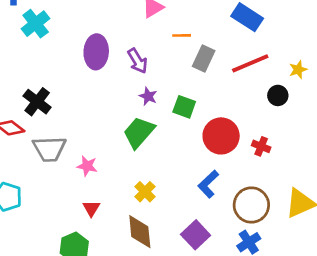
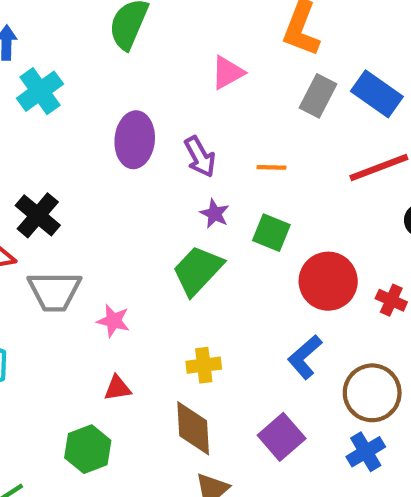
orange line: (182, 35) -> (271, 167), moved
gray rectangle: (204, 58) -> (318, 96), moved
yellow cross: (145, 192) -> (204, 365), turned 36
red triangle: (91, 208) -> (117, 388), turned 48

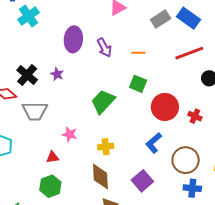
gray rectangle: (318, 96) -> (161, 19), turned 30
purple star: (215, 214) -> (57, 74), moved
pink star: (113, 321) -> (70, 134), moved
red triangle: (117, 388) -> (53, 157), moved
blue cross: (366, 452) -> (192, 188), moved, turned 36

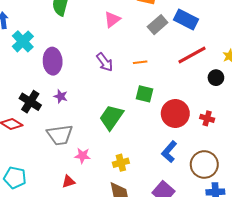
purple ellipse: (73, 39) -> (53, 61), moved
gray trapezoid: (35, 111) -> (60, 135), moved

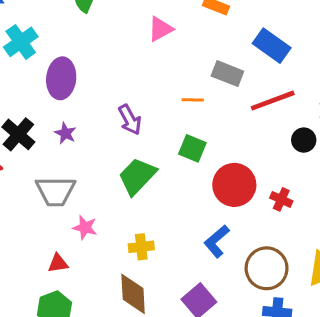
gray rectangle: (158, 25) -> (227, 74), moved, turned 54
purple arrow: (105, 62) -> (130, 120), moved

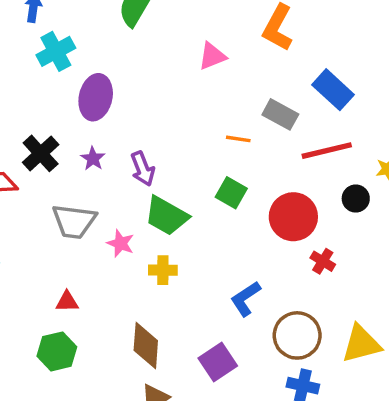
purple arrow: (130, 120) -> (143, 169), moved
green trapezoid: (137, 176) -> (166, 216), turned -111
red circle: (234, 185) -> (293, 217), moved
pink star: (85, 228) -> (120, 243), moved
yellow cross: (141, 247) -> (163, 270), moved

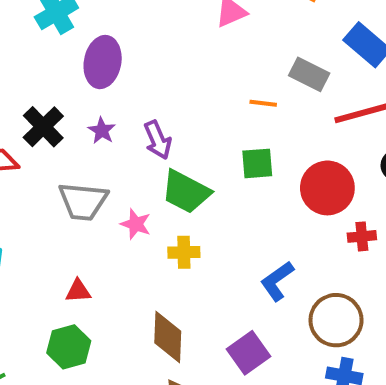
green square: (231, 193) -> (257, 163), turned -32
red cross: (323, 261) -> (362, 236), turned -35

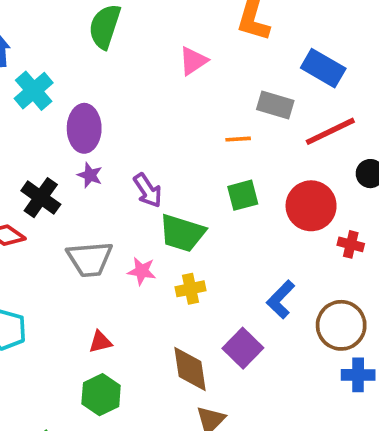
purple star: (102, 131) -> (90, 175), moved
red cross: (362, 236) -> (351, 244), turned 30
purple square: (249, 353) -> (243, 348), moved

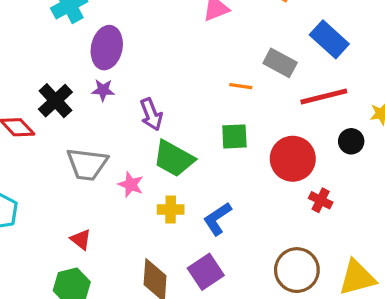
purple star: (90, 175) -> (103, 90), turned -30
blue L-shape: (281, 299) -> (217, 219), moved
red triangle: (100, 342) -> (81, 239), turned 40

